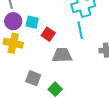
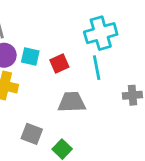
red square: (48, 34) -> (59, 63), moved, turned 32

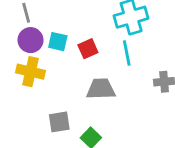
gray square: (32, 134) -> (59, 122), turned -30

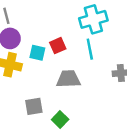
cyan square: (58, 42) -> (37, 53), moved

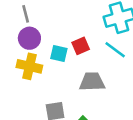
cyan line: (90, 49) -> (115, 50), turned -42

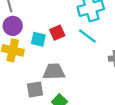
gray trapezoid: (92, 82) -> (54, 72), moved

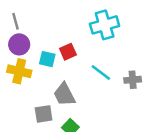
cyan line: (87, 36) -> (101, 72), moved
gray trapezoid: (54, 72) -> (64, 94), turned -115

